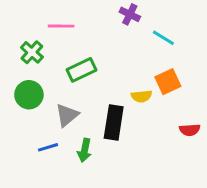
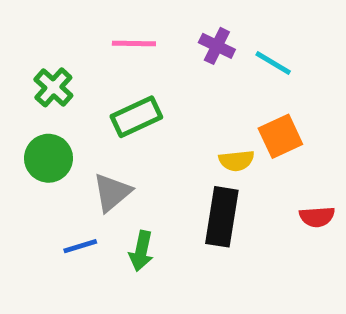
purple cross: (130, 14) -> (217, 46), moved
pink line: (61, 26) -> (134, 43), moved
black rectangle: (114, 122) -> (222, 217), moved

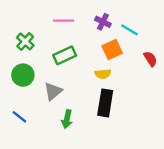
orange square: (280, 136) -> (112, 50), moved
yellow semicircle: (236, 161) -> (103, 74), moved
red semicircle: (317, 217) -> (150, 59), moved, turned -119
blue line: (80, 246) -> (19, 117), moved, turned 56

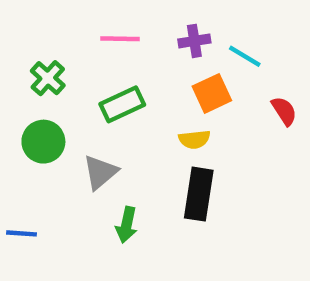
purple cross: (103, 22) -> (194, 41), turned -35
blue line: (19, 117) -> (22, 233), moved, turned -35

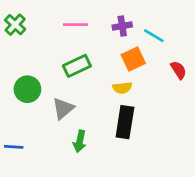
green cross: (48, 78) -> (15, 25), moved

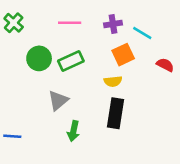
red semicircle: (179, 70) -> (165, 65), turned -30
green circle: (27, 89) -> (39, 58), moved

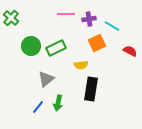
pink line: (70, 23) -> (66, 14), moved
yellow semicircle: (113, 81) -> (81, 65), moved
blue line: (12, 136) -> (38, 107), moved, turned -56

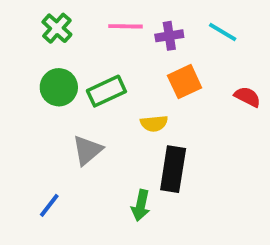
green cross: (11, 18) -> (57, 28), moved
cyan line: (112, 26) -> (223, 32), moved
green arrow: (58, 103) -> (141, 205), moved
blue line: (38, 107) -> (49, 205), moved

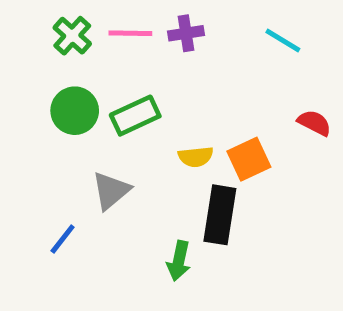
pink line: (125, 26) -> (130, 33), moved
purple cross: (169, 36) -> (186, 33), moved
orange square: (185, 82) -> (249, 159), moved
blue line: (49, 205) -> (63, 239), moved

